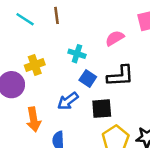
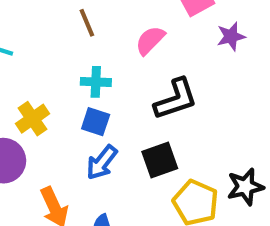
brown line: (57, 15) -> (87, 23), moved
blue square: (88, 78) -> (96, 122), moved

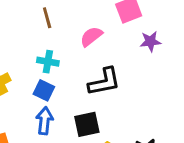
blue arrow: (102, 162) -> (44, 121), turned 140

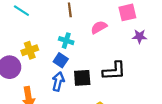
black L-shape: (104, 82) -> (114, 71), moved
black square: (87, 124) -> (82, 78), moved

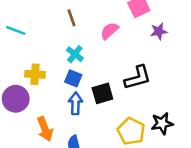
cyan cross: (66, 41) -> (75, 54), turned 32
yellow cross: (30, 50) -> (35, 74), turned 35

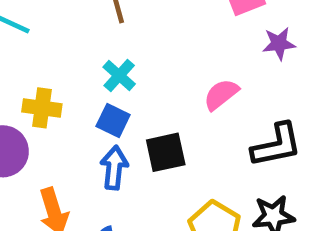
pink semicircle: (109, 31) -> (221, 94), moved
black L-shape: (138, 78) -> (277, 145), moved

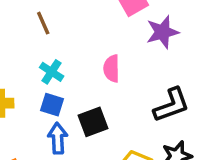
purple star: (279, 44) -> (162, 32), size x1.4
pink semicircle: (221, 94) -> (112, 68), moved, turned -44

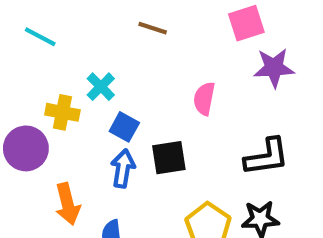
brown line: (43, 23) -> (153, 28), moved, turned -60
cyan cross: (52, 72) -> (101, 87), moved

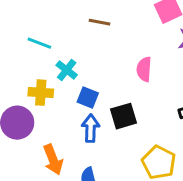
cyan line: (40, 37) -> (39, 43), moved

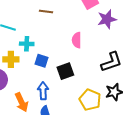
cyan cross: (67, 70) -> (27, 44), turned -32
blue arrow: (91, 128) -> (43, 91), moved

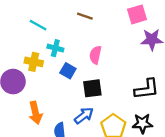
pink semicircle: (77, 40) -> (95, 55), moved
blue arrow: (43, 91) -> (84, 116), moved, turned 42

